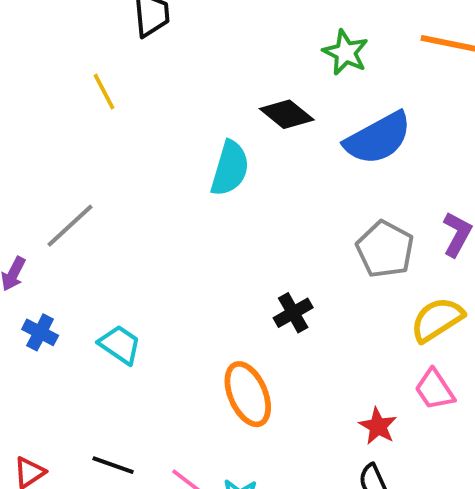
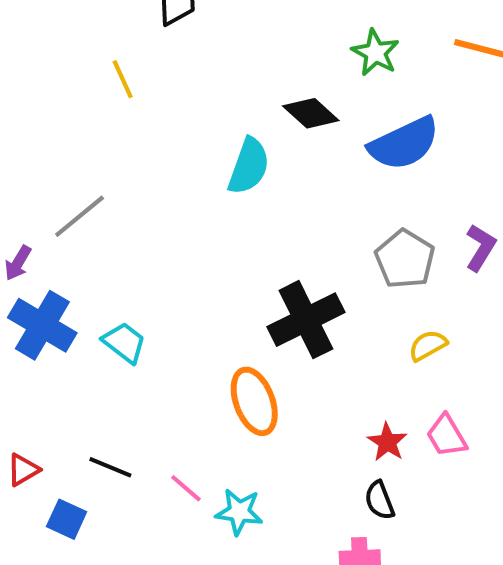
black cross: (293, 313) -> (306, 320), size x1.8
yellow semicircle: (437, 320) -> (428, 345), moved, size x0.7
blue cross: (40, 332) -> (42, 325), size x1.8
pink trapezoid: (435, 390) -> (446, 436), moved

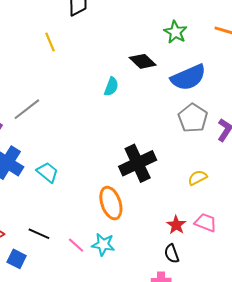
cyan semicircle: (249, 166) -> (111, 87), size x0.7
gray pentagon: (405, 259) -> (193, 118), moved
pink trapezoid: (446, 436) -> (206, 223), turned 140
cyan star: (239, 512) -> (103, 245), moved

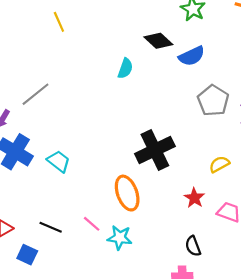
blue semicircle: (188, 77) -> (192, 56), moved, size x0.7
red star: (176, 225) -> (194, 198), moved
pink line: (76, 245) -> (92, 224), moved

